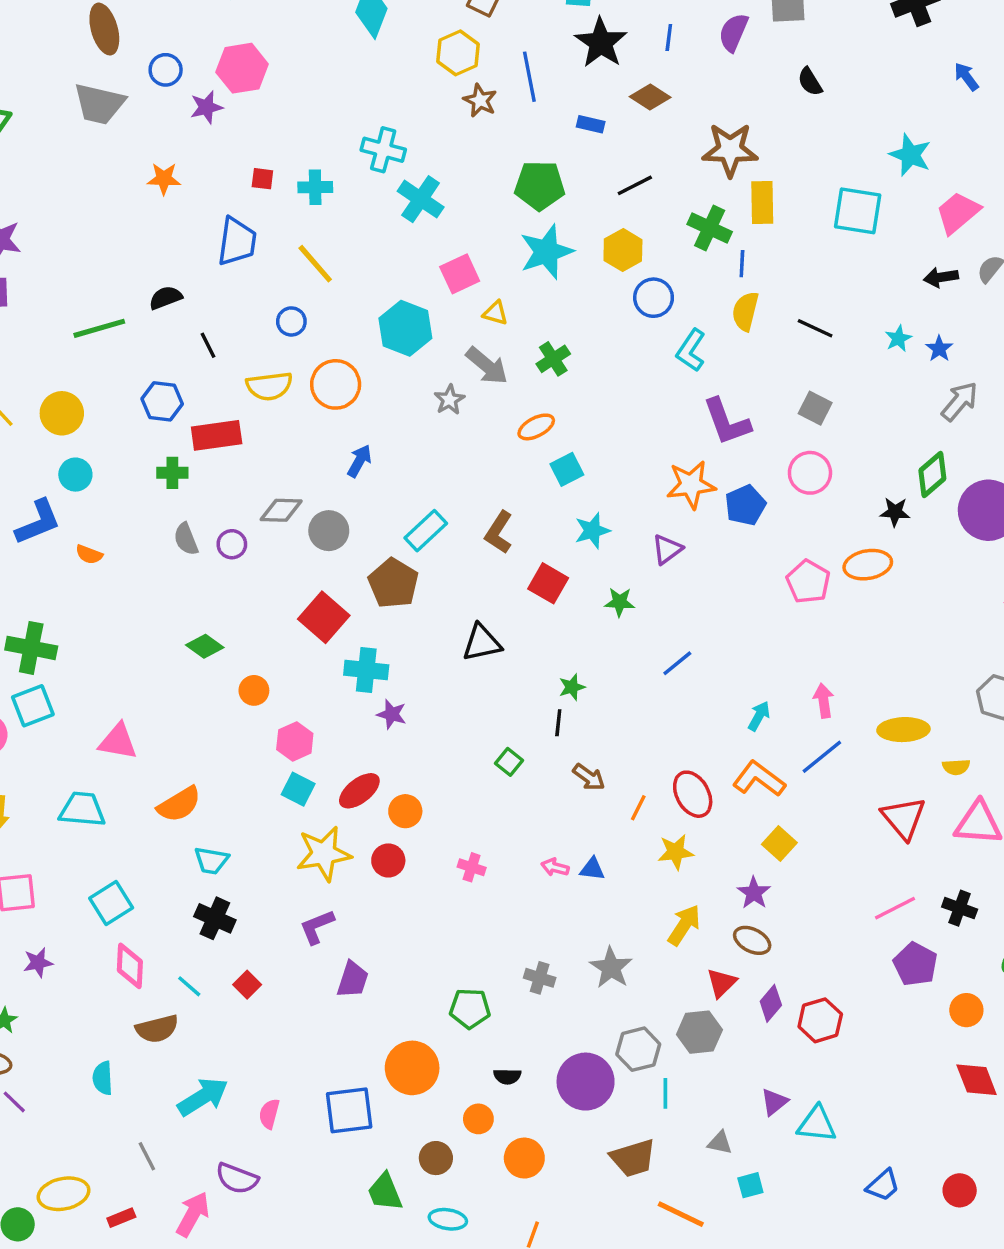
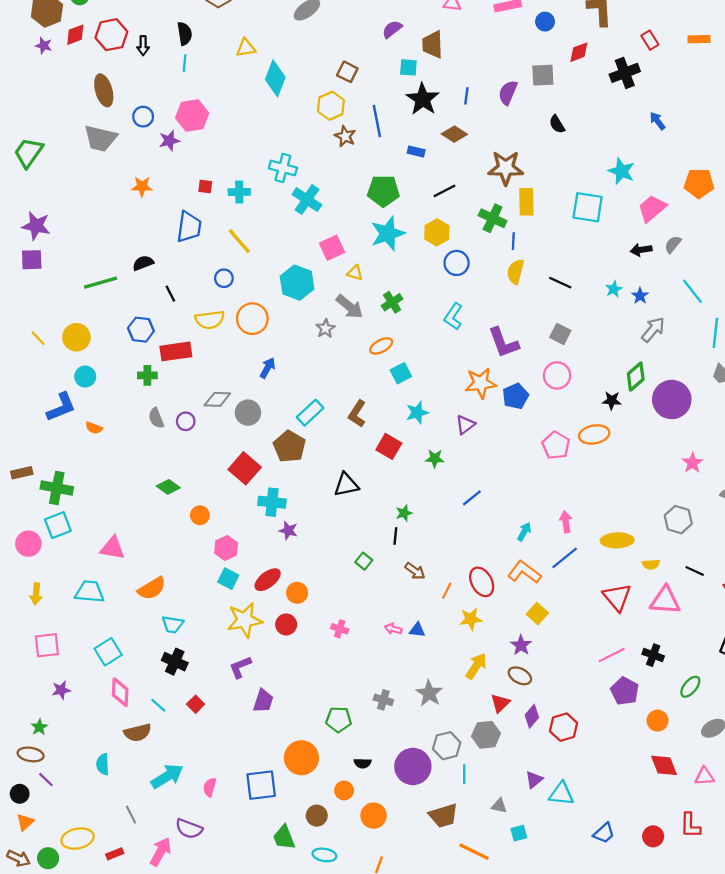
cyan L-shape: (691, 350) -> (453, 316), moved

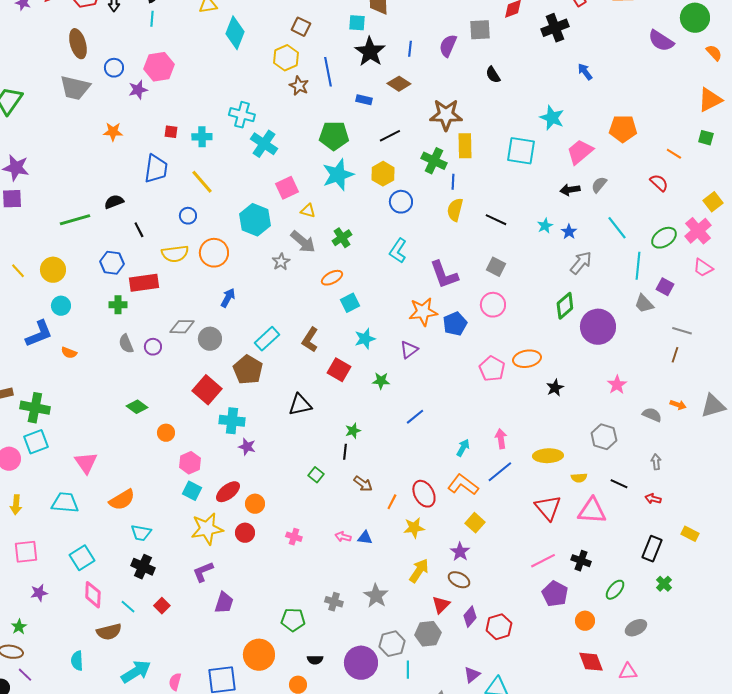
black star: (612, 401) -> (555, 388), moved, turned -30
pink triangle: (112, 548) -> (86, 463), turned 45

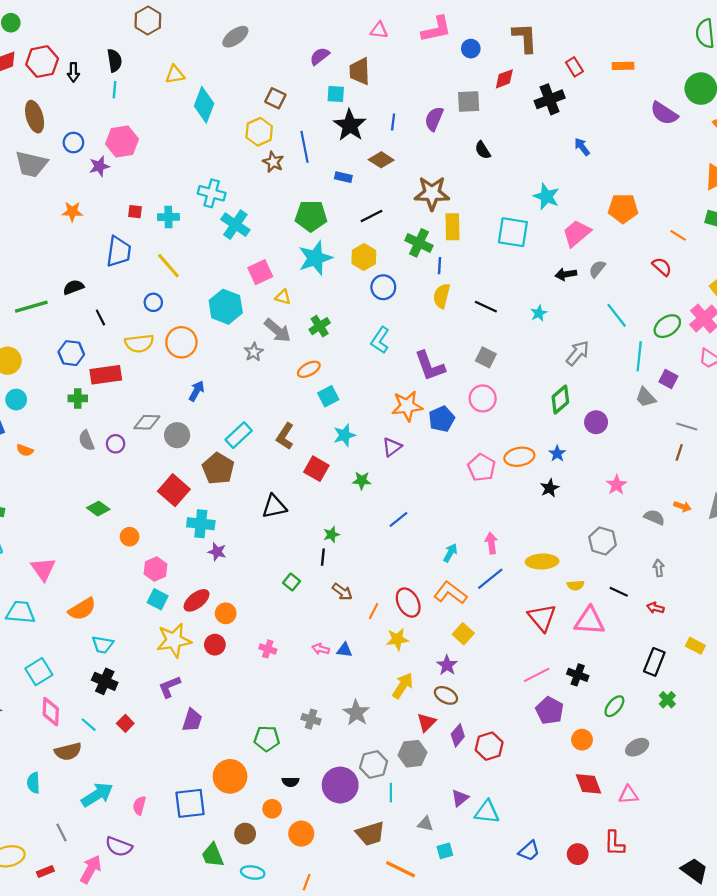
blue star: (569, 232) -> (557, 454), moved
purple circle: (598, 327) -> (596, 422), size x0.6

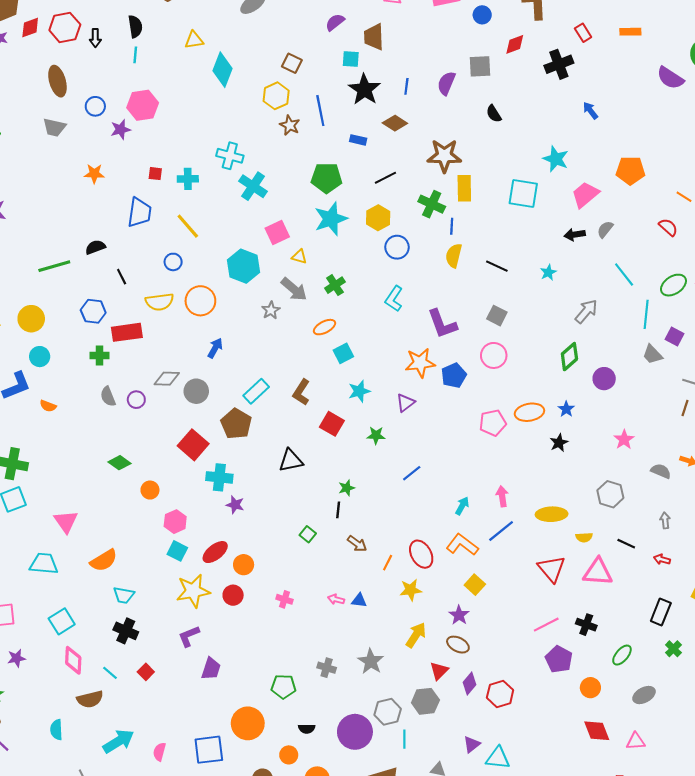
gray trapezoid: (31, 164) -> (54, 127), size x0.7
pink pentagon: (482, 468) -> (493, 423), turned 30

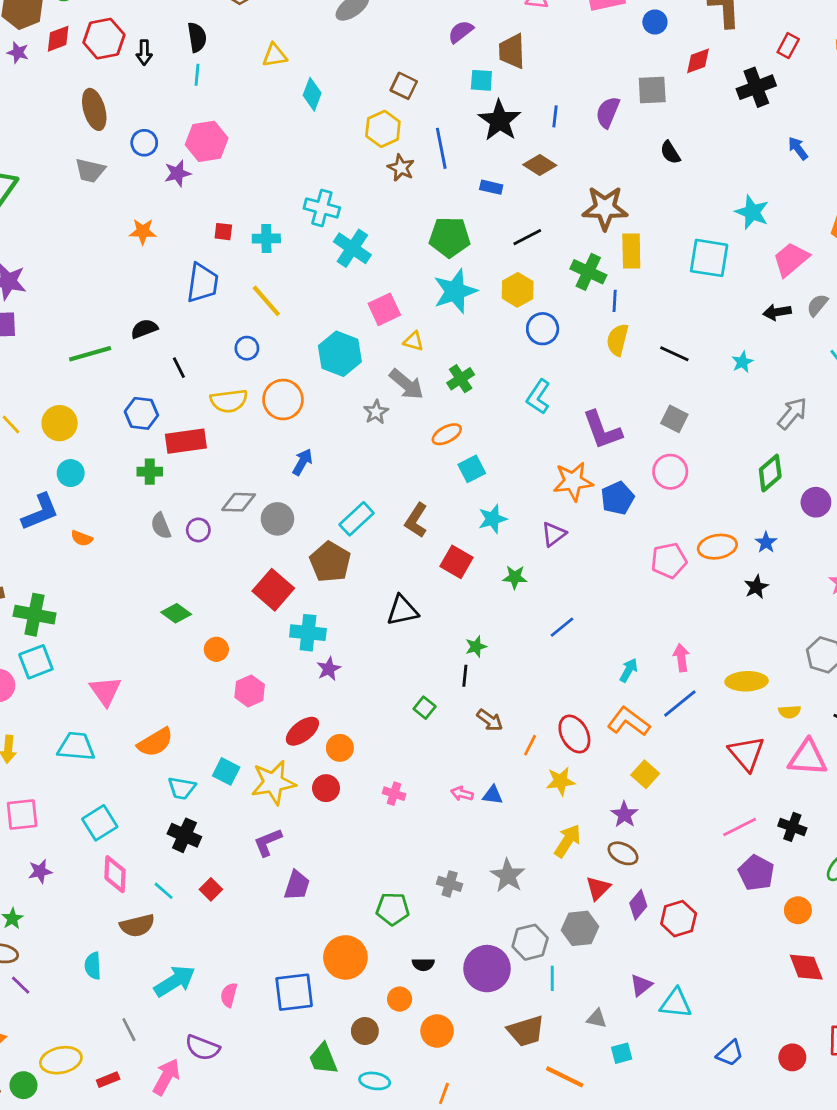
red rectangle: (583, 33) -> (788, 46), turned 60
cyan diamond: (223, 70) -> (312, 94), size x0.7
purple star: (235, 505) -> (329, 669), turned 30
cyan square: (177, 551) -> (226, 771), moved

